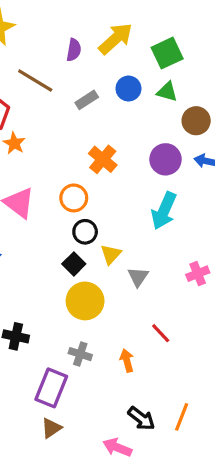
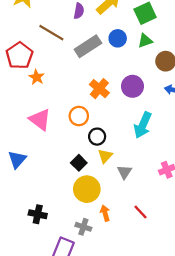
green triangle: (167, 92) -> (145, 41), turned -35
gray rectangle: (87, 100) -> (88, 46), size x1.6
purple circle: (166, 159) -> (132, 86), moved
black circle: (85, 232) -> (97, 137), moved
orange arrow: (127, 361) -> (105, 213), moved

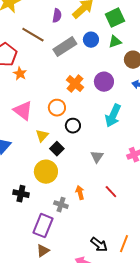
yellow triangle: (105, 156) -> (42, 136), moved
yellow circle: (87, 189) -> (46, 172), moved

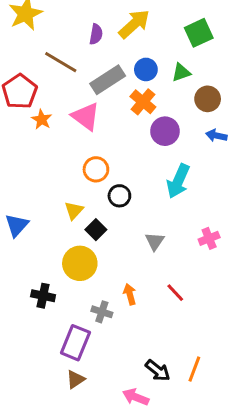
green square: (115, 18) -> (199, 33), moved
orange cross: (75, 84) -> (143, 102), moved
pink triangle: (23, 111) -> (86, 116), moved

